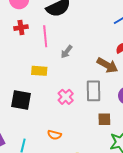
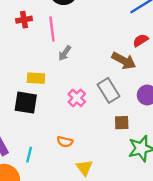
gray arrow: (67, 52) -> (65, 53), moved
yellow rectangle: (39, 71) -> (36, 78), moved
gray rectangle: (93, 91) -> (108, 90), turned -30

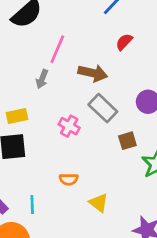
pink line: (52, 29) -> (57, 49), moved, turned 45
brown arrow: (124, 61) -> (93, 73), moved

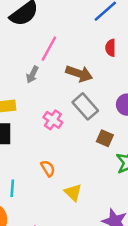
red semicircle: (124, 42) -> (111, 48), turned -49
brown square: (127, 141) -> (105, 138), turned 35
orange semicircle: (69, 179) -> (48, 168), turned -126

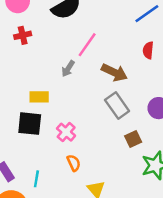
pink cross: (53, 120) -> (66, 132), moved
brown square: (105, 138) -> (133, 139), turned 35

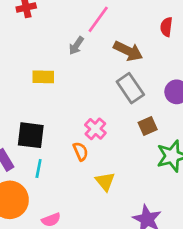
black square: (30, 124) -> (31, 135), moved
pink cross: (66, 132) -> (95, 129), moved

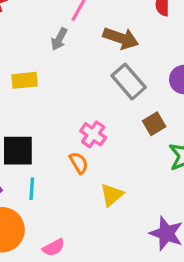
yellow triangle: (105, 181) -> (112, 195), turned 35

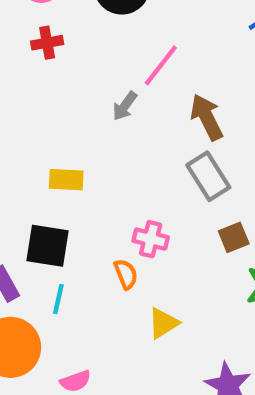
brown arrow: (121, 38) -> (207, 117), turned -144
yellow rectangle: (25, 80) -> (66, 180), moved
pink cross: (93, 134) -> (151, 239), turned -30

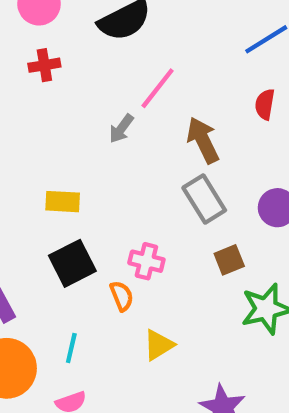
black square: (48, 246) -> (72, 263), moved, turned -36
cyan line: (58, 299) -> (71, 348), moved

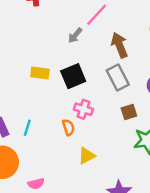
black square: (72, 263) -> (73, 76), moved
cyan line: (71, 348) -> (27, 128), moved

